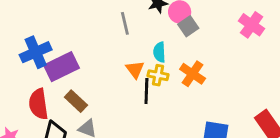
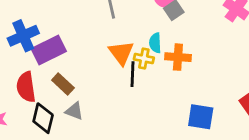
cyan semicircle: (159, 52) -> (155, 43), moved
orange triangle: (135, 69) -> (121, 53), size x1.4
orange cross: (193, 74) -> (178, 57), turned -30

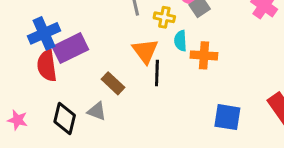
yellow cross: (144, 59) -> (164, 17), moved
brown rectangle: (63, 84) -> (113, 83), moved
red semicircle: (26, 87) -> (47, 66), moved

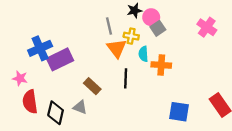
orange triangle: (145, 51) -> (117, 48), moved
red semicircle: (47, 66) -> (30, 102), moved
pink star: (18, 120) -> (20, 78), moved

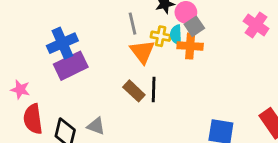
blue cross: (40, 48) -> (62, 43), moved
cyan semicircle: (143, 54) -> (176, 35), moved
orange cross: (161, 65) -> (190, 46), moved
brown rectangle: (92, 86) -> (134, 91), moved

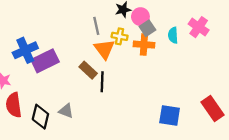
cyan semicircle: (176, 35) -> (173, 35), moved
blue cross: (62, 43) -> (25, 50), moved
black line: (154, 90) -> (102, 82), moved
brown rectangle: (134, 91) -> (88, 70), moved

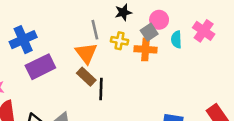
pink circle: (140, 17) -> (159, 20), moved
orange triangle: (104, 49) -> (86, 53), moved
blue cross: (25, 50) -> (23, 40), moved

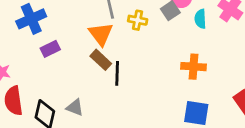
orange cross: (145, 49) -> (194, 67), moved
purple rectangle: (40, 67) -> (50, 49), size x0.6

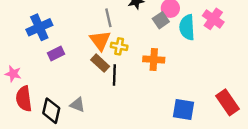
cyan semicircle: (200, 19) -> (187, 27), size x1.5
yellow cross: (138, 20) -> (119, 46), moved
orange cross: (194, 67) -> (154, 59), moved

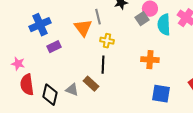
orange triangle: (100, 40) -> (83, 28), moved
orange cross: (154, 59) -> (150, 60), moved
brown rectangle: (100, 63) -> (91, 84), moved

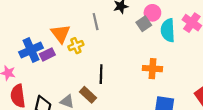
blue cross: (40, 25) -> (31, 50), moved
orange triangle: (83, 28) -> (61, 34), moved
yellow cross: (107, 41) -> (76, 46), moved, turned -32

